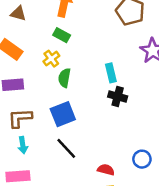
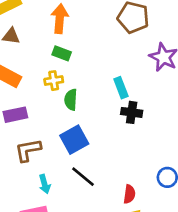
yellow cross: (51, 59) -> (54, 81), turned 35
cyan arrow: (23, 145) -> (45, 184), moved
red semicircle: (106, 170) -> (129, 194), turned 91

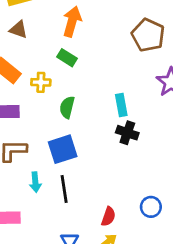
yellow cross: (54, 81) -> (41, 82), moved
black line: (83, 177) -> (64, 189), turned 30
cyan arrow: (45, 184) -> (35, 182), moved

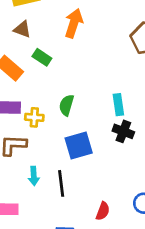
green rectangle: (67, 58) -> (42, 57), moved
yellow cross: (41, 82) -> (34, 117), moved
blue square: (63, 149) -> (79, 146), moved

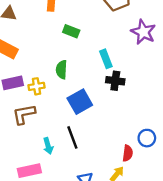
green rectangle: (42, 57) -> (71, 31), moved
cyan arrow: (34, 176) -> (48, 146), moved
red semicircle: (103, 211) -> (128, 153), moved

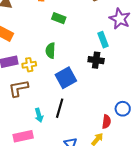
cyan rectangle: (106, 59) -> (103, 40), moved
black line: (72, 137) -> (60, 108), turned 36

